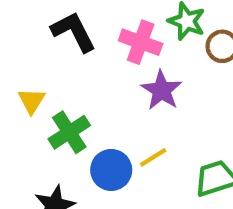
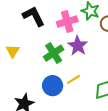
pink cross: (141, 42) -> (67, 22), turned -36
green cross: (69, 132) -> (54, 53), moved

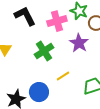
purple star: (78, 46) -> (79, 43), moved
blue circle: (53, 86) -> (39, 92), moved

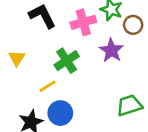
yellow line: (63, 76) -> (47, 86), moved

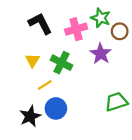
yellow triangle: (17, 58) -> (32, 60), moved
green cross: (67, 61) -> (62, 63), turned -30

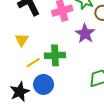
green cross: (62, 63) -> (55, 55), moved, turned -30

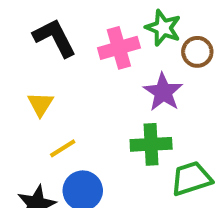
green cross: (55, 55) -> (151, 144), moved

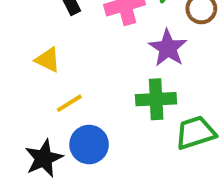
yellow triangle: (41, 104) -> (48, 60), turned -36

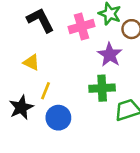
yellow line: (69, 103) -> (46, 91), turned -36
black star: (44, 158) -> (21, 107), moved

